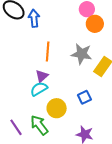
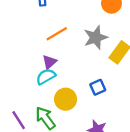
orange line: (48, 51) -> (57, 34), turned 54
gray star: (82, 54) -> (96, 37), turned -30

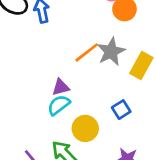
orange line: (57, 34) -> (87, 52), moved
purple triangle: (49, 62) -> (61, 87), turned 35

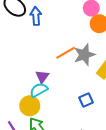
purple triangle: (61, 87) -> (42, 77), turned -48
yellow circle: (85, 128) -> (30, 106), moved

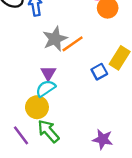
gray star: (84, 55) -> (55, 39), moved
blue square: (86, 100) -> (99, 72), moved

